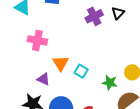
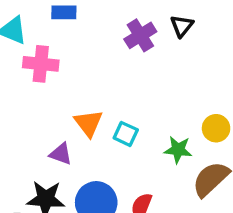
pink cross: (37, 40) -> (41, 64), moved

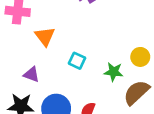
orange triangle: (88, 123) -> (45, 36), moved

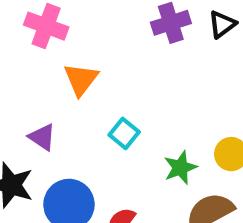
green star: (114, 72) -> (180, 168), turned 30

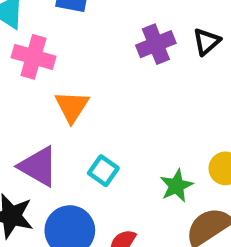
cyan square: (124, 133) -> (103, 171), moved
purple triangle: (42, 137) -> (38, 166), size x1.5

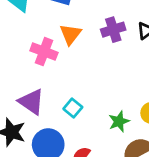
pink cross: (34, 57) -> (44, 52), moved
orange triangle: (72, 107) -> (70, 34), moved

